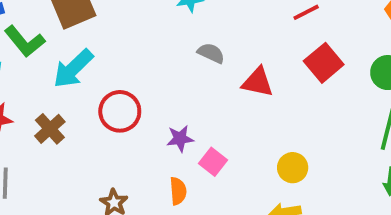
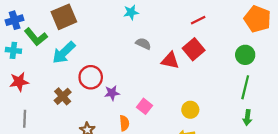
red square: (324, 63) -> (194, 49), moved
brown cross: (50, 129) -> (63, 96), moved
purple star: (180, 139) -> (112, 93), moved

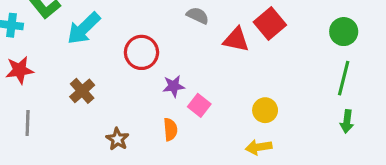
red circle: (91, 77) -> (141, 52), moved
purple star: (112, 93) -> (174, 86), moved

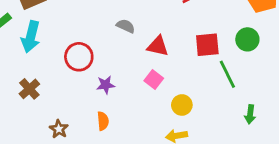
red square: (270, 24) -> (207, 45), moved, turned 35
cyan arrow: (84, 28) -> (31, 37), turned -32
green line: (344, 78) -> (227, 74), moved, turned -40
pink square: (199, 105) -> (154, 80), moved

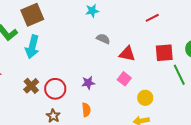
red circle: (79, 57) -> (55, 89), moved

